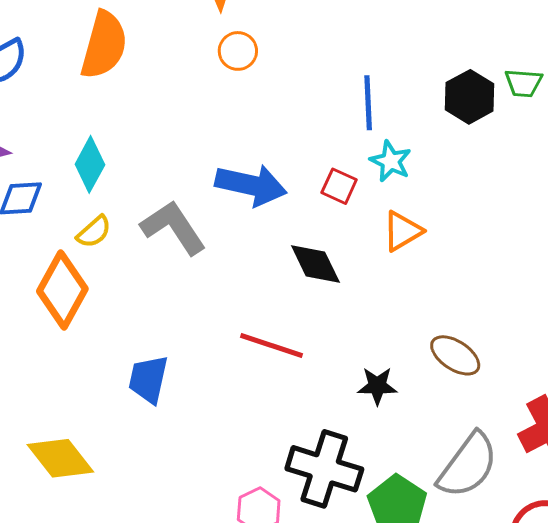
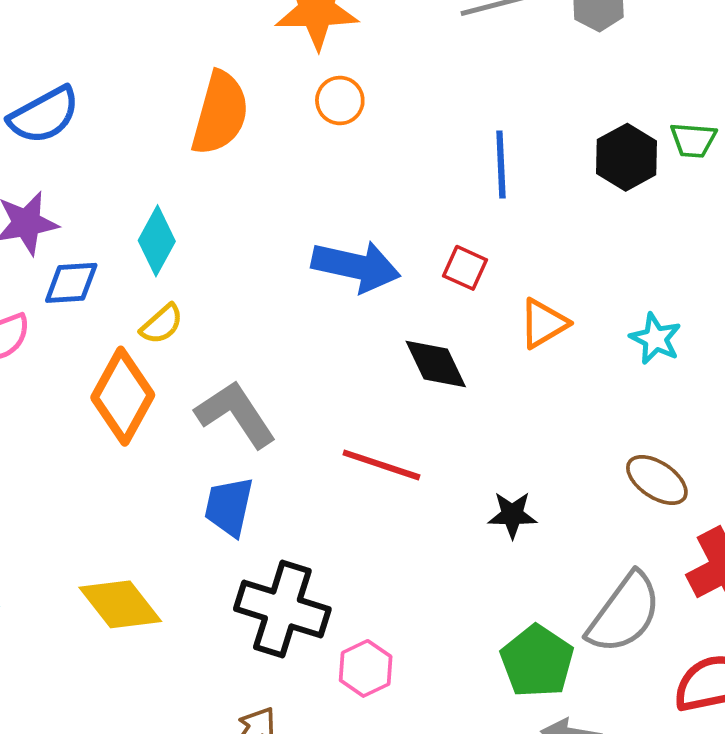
orange semicircle: (104, 45) -> (220, 113), moved
cyan star: (391, 161) -> (655, 339), moved
gray L-shape: (173, 227) -> (236, 414), moved
brown ellipse: (455, 355) -> (657, 480), moved
black cross: (324, 469) -> (282, 609), moved

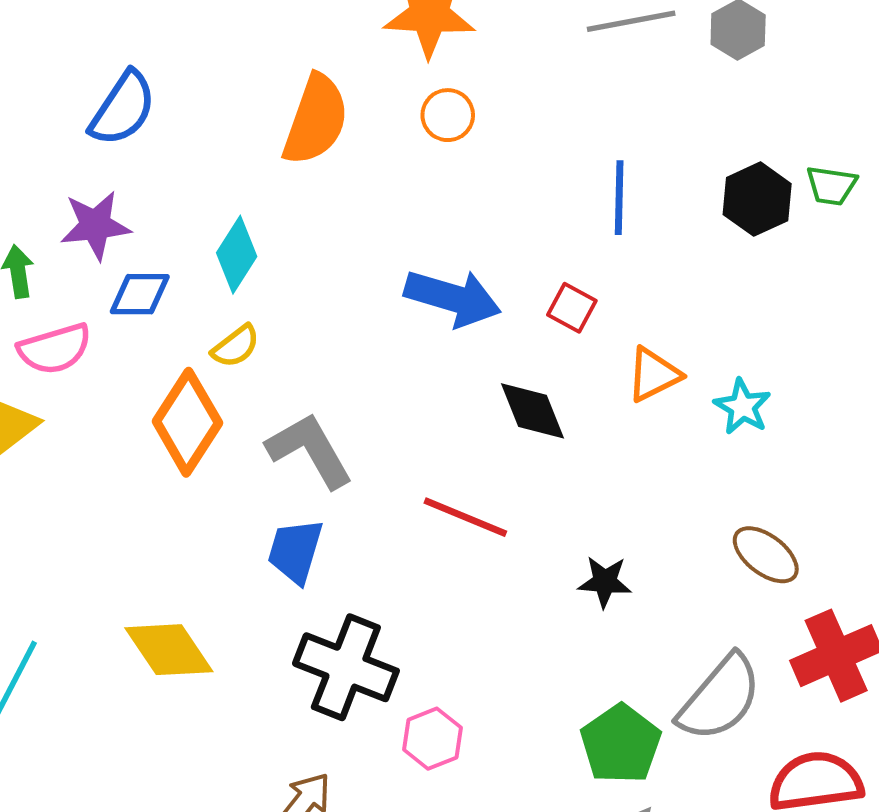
blue semicircle: (44, 115) -> (123, 108), turned -32
cyan star: (655, 339) -> (743, 407), moved

